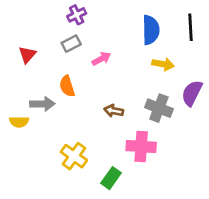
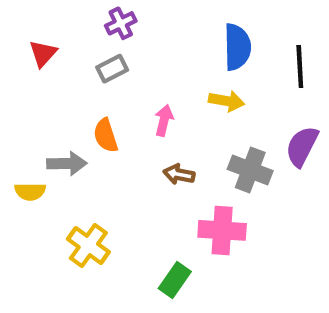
black line: (191, 27) -> (300, 66), moved
red triangle: (27, 55) -> (43, 54), moved
pink arrow: (101, 59) -> (164, 120), moved, turned -48
yellow arrow: (163, 64) -> (226, 101), moved
yellow cross: (74, 156) -> (88, 246), moved

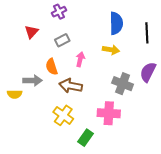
red triangle: (43, 54) -> (31, 32), moved
gray rectangle: (112, 69) -> (62, 40), moved
brown arrow: (179, 174) -> (71, 86), moved, size x1.5
yellow cross: (88, 246) -> (63, 115), moved

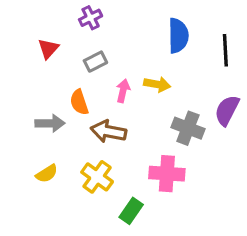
yellow arrow: (111, 50) -> (157, 84), moved
yellow semicircle: (15, 94) -> (47, 174), moved, turned -32

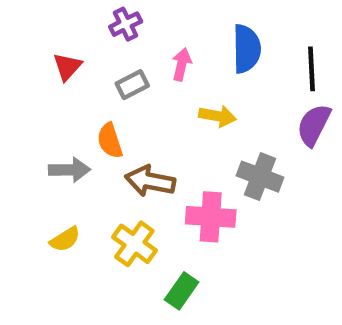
pink arrow: (123, 91) -> (182, 64), moved
purple semicircle: (227, 110) -> (314, 125), moved
pink cross: (167, 174) -> (211, 217), moved

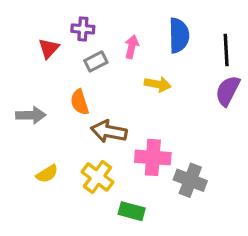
purple cross: (126, 24) -> (83, 29), moved, turned 30
gray arrow: (69, 170) -> (31, 115), moved
gray cross: (260, 177) -> (190, 180), moved
green rectangle: (182, 291) -> (132, 211), turned 70

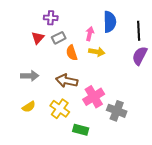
pink arrow: (132, 47) -> (90, 34), moved
red triangle: (49, 48) -> (38, 38), moved
orange semicircle: (80, 102) -> (72, 53), moved
gray arrow: (31, 115) -> (30, 76), moved
pink cross: (153, 157) -> (94, 97), turned -35

